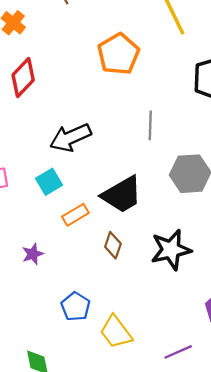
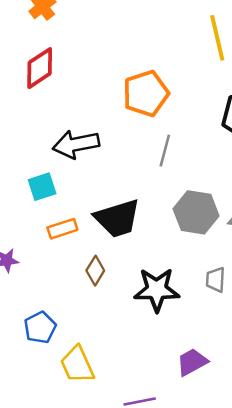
orange pentagon: (119, 54) -> (146, 94), moved

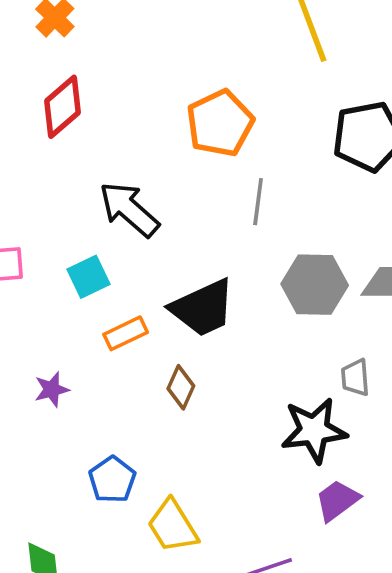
black arrow: (76, 144) -> (129, 209), turned 60
black star: (157, 290) -> (314, 430), moved

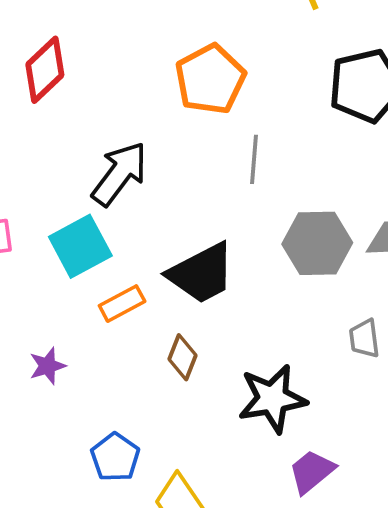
black arrow: (129, 209) -> (120, 174), turned 88
cyan square: (88, 277) -> (80, 246), size x1.4
black star: (314, 430) -> (272, 399), moved
purple trapezoid: (337, 500) -> (312, 472), moved

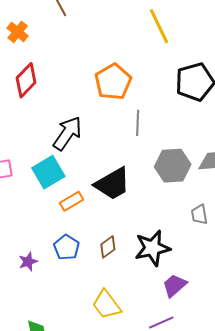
brown diamond: (182, 357) -> (108, 247), moved, turned 35
purple star: (47, 366) -> (28, 262), moved
blue pentagon: (115, 457) -> (67, 247), moved

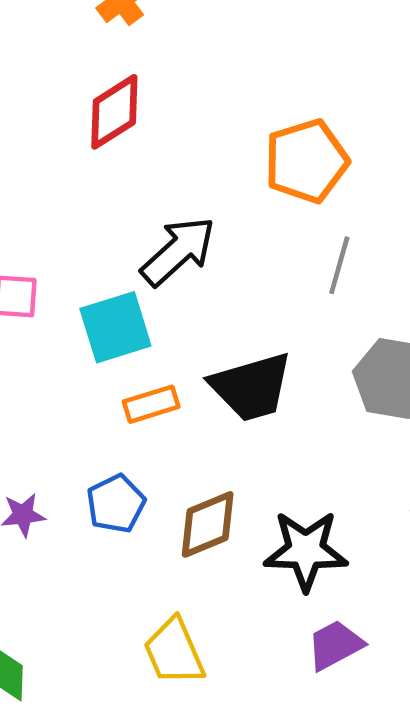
brown diamond: (108, 247) -> (208, 524), size x1.4

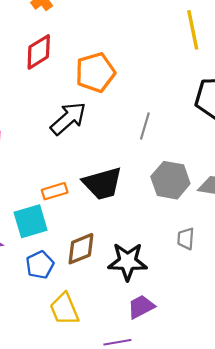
orange pentagon: (306, 161) -> (95, 72), moved
cyan square: (115, 327) -> (31, 221), moved
blue pentagon: (116, 504) -> (40, 265), moved

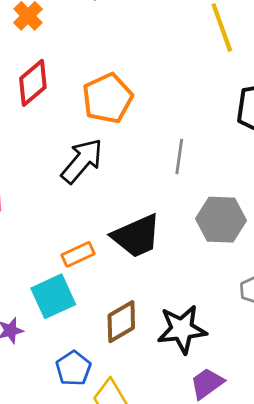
blue pentagon: (40, 265) -> (73, 368), moved

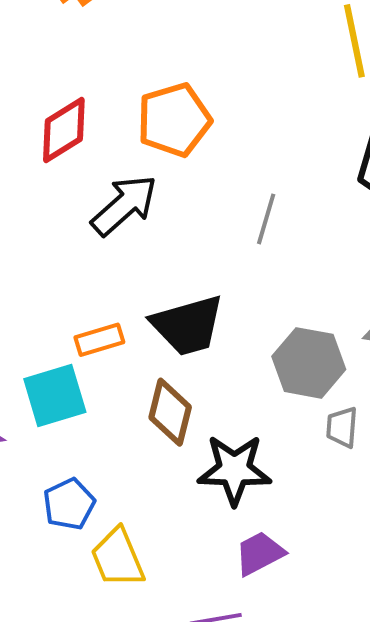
red diamond: (33, 83) -> (64, 130), moved
gray hexagon: (221, 220) -> (309, 363), moved
brown diamond: (121, 322) -> (170, 412), moved, turned -54

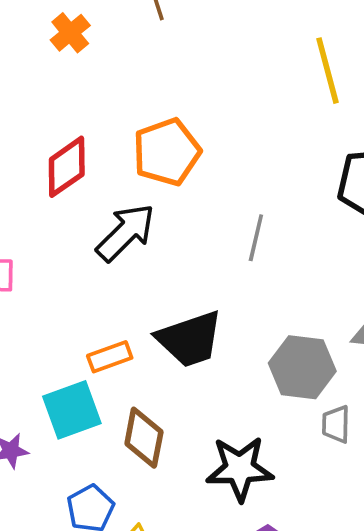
brown diamond: (170, 412) -> (144, 438), moved

